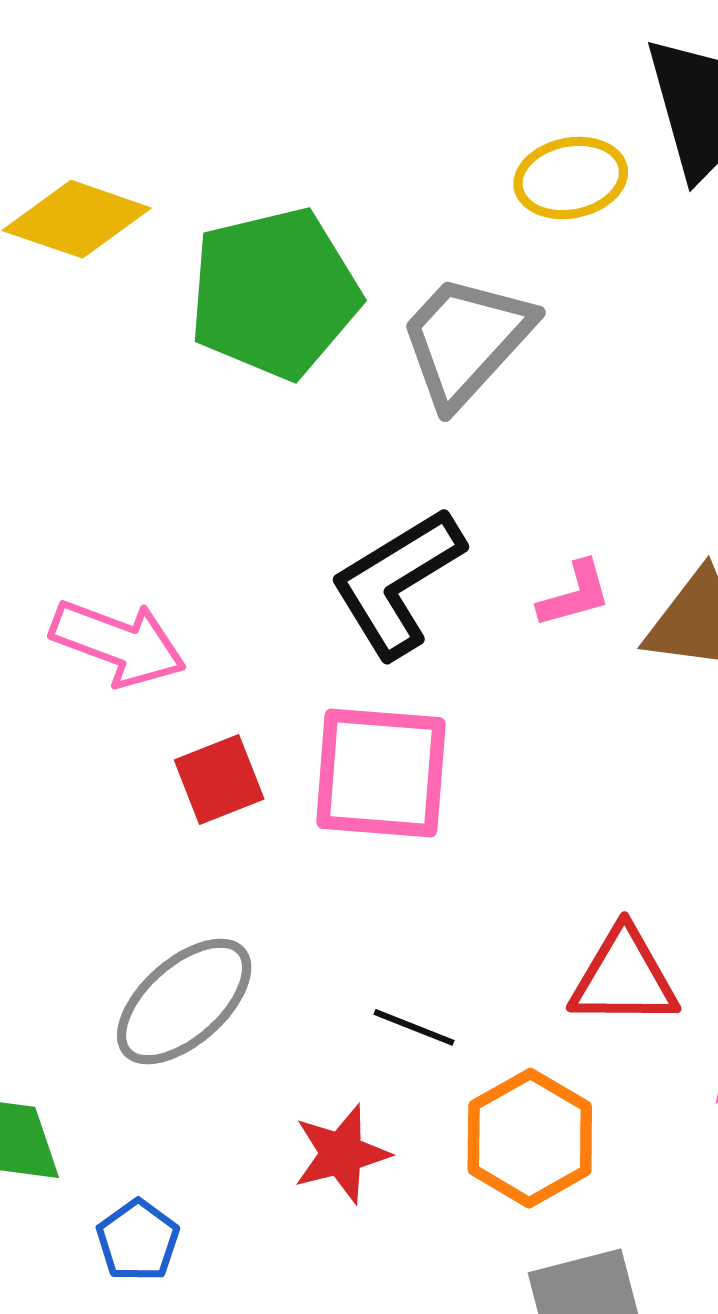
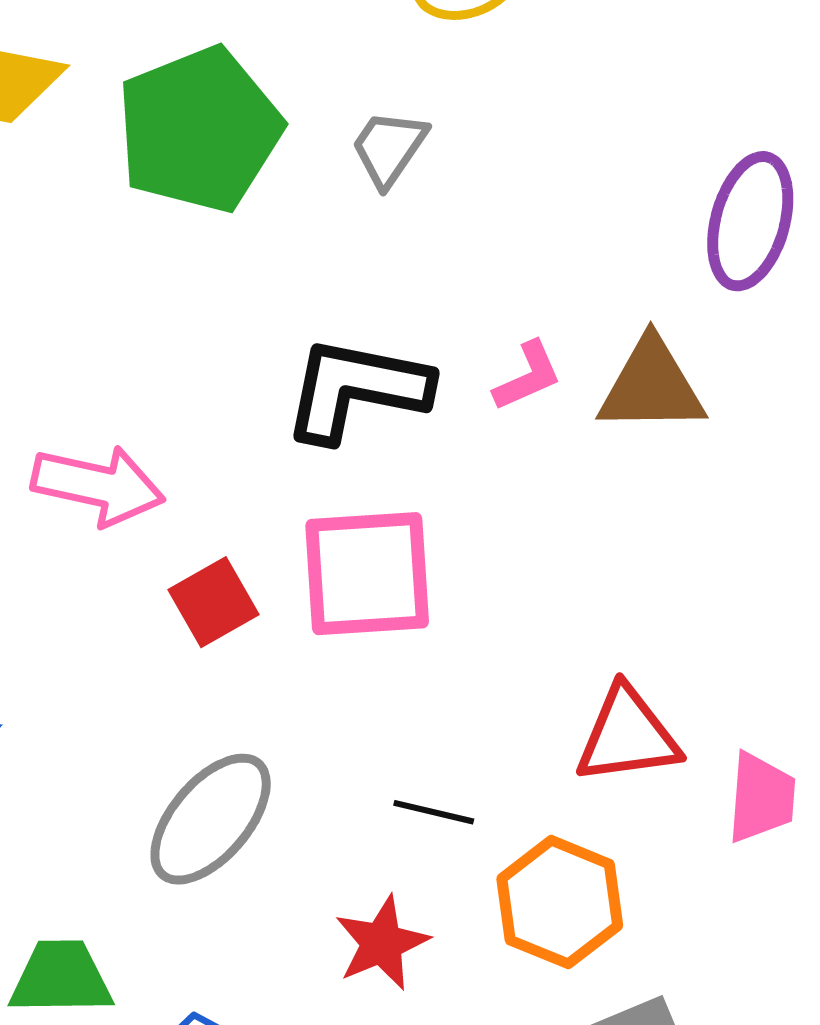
gray trapezoid: (466, 340) -> (389, 148), size x0.6
black L-shape: (397, 583) -> (356, 389), turned 51

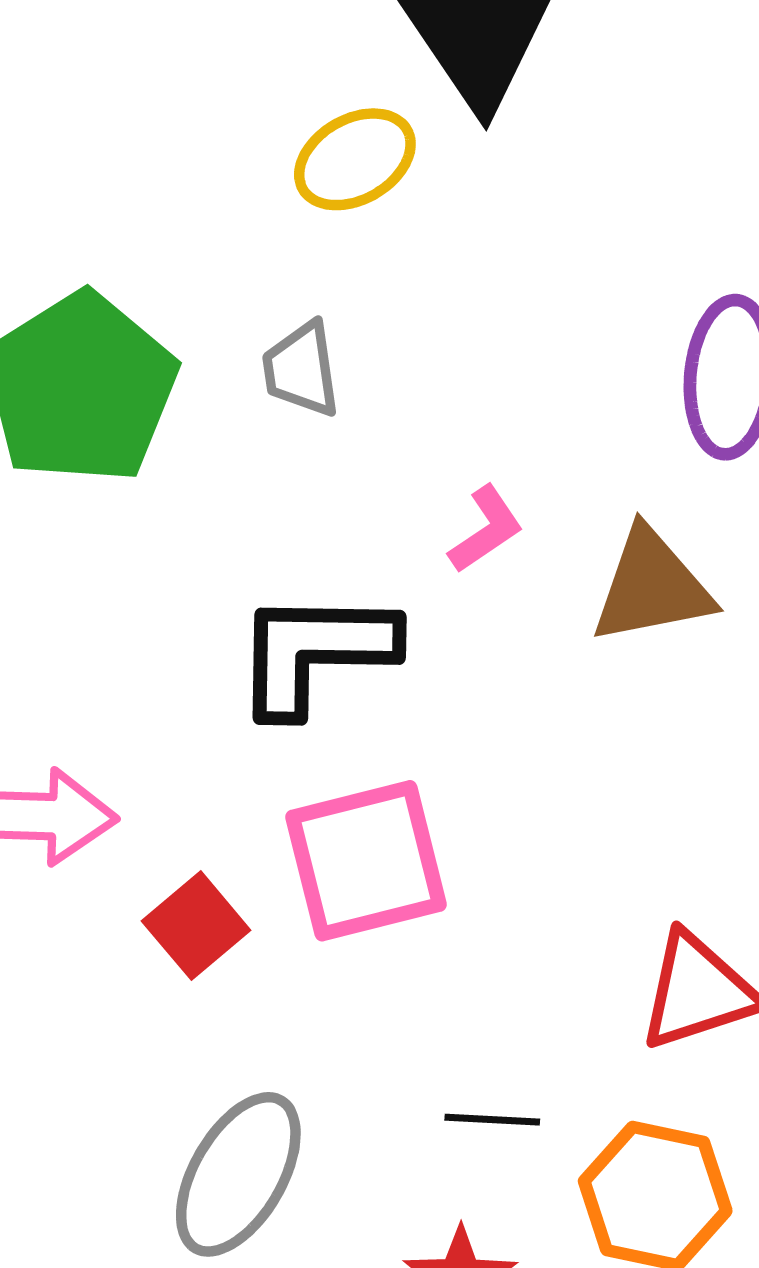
gray trapezoid: (389, 148) -> (301, 369), turned -32
pink L-shape: (528, 376) -> (486, 529), moved

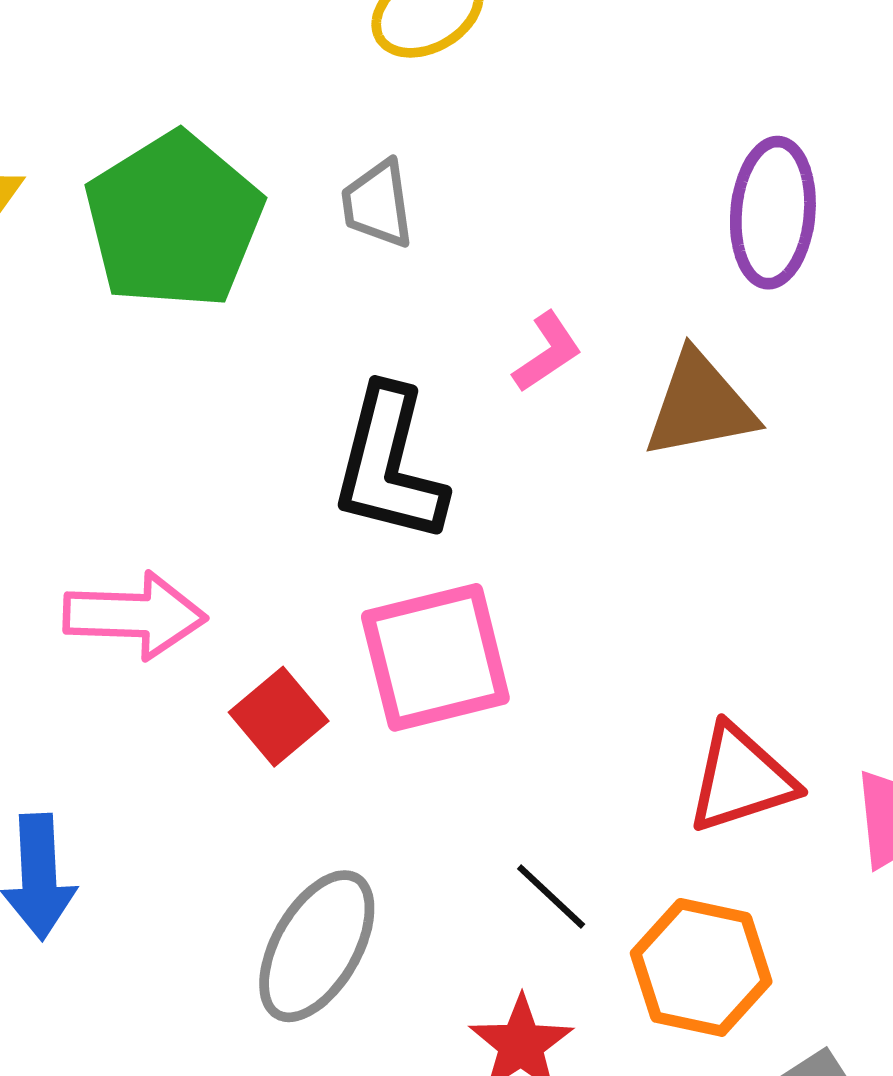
black L-shape: (315, 652) -> (389, 465), turned -77
black line: (492, 1120) -> (551, 896), turned 40

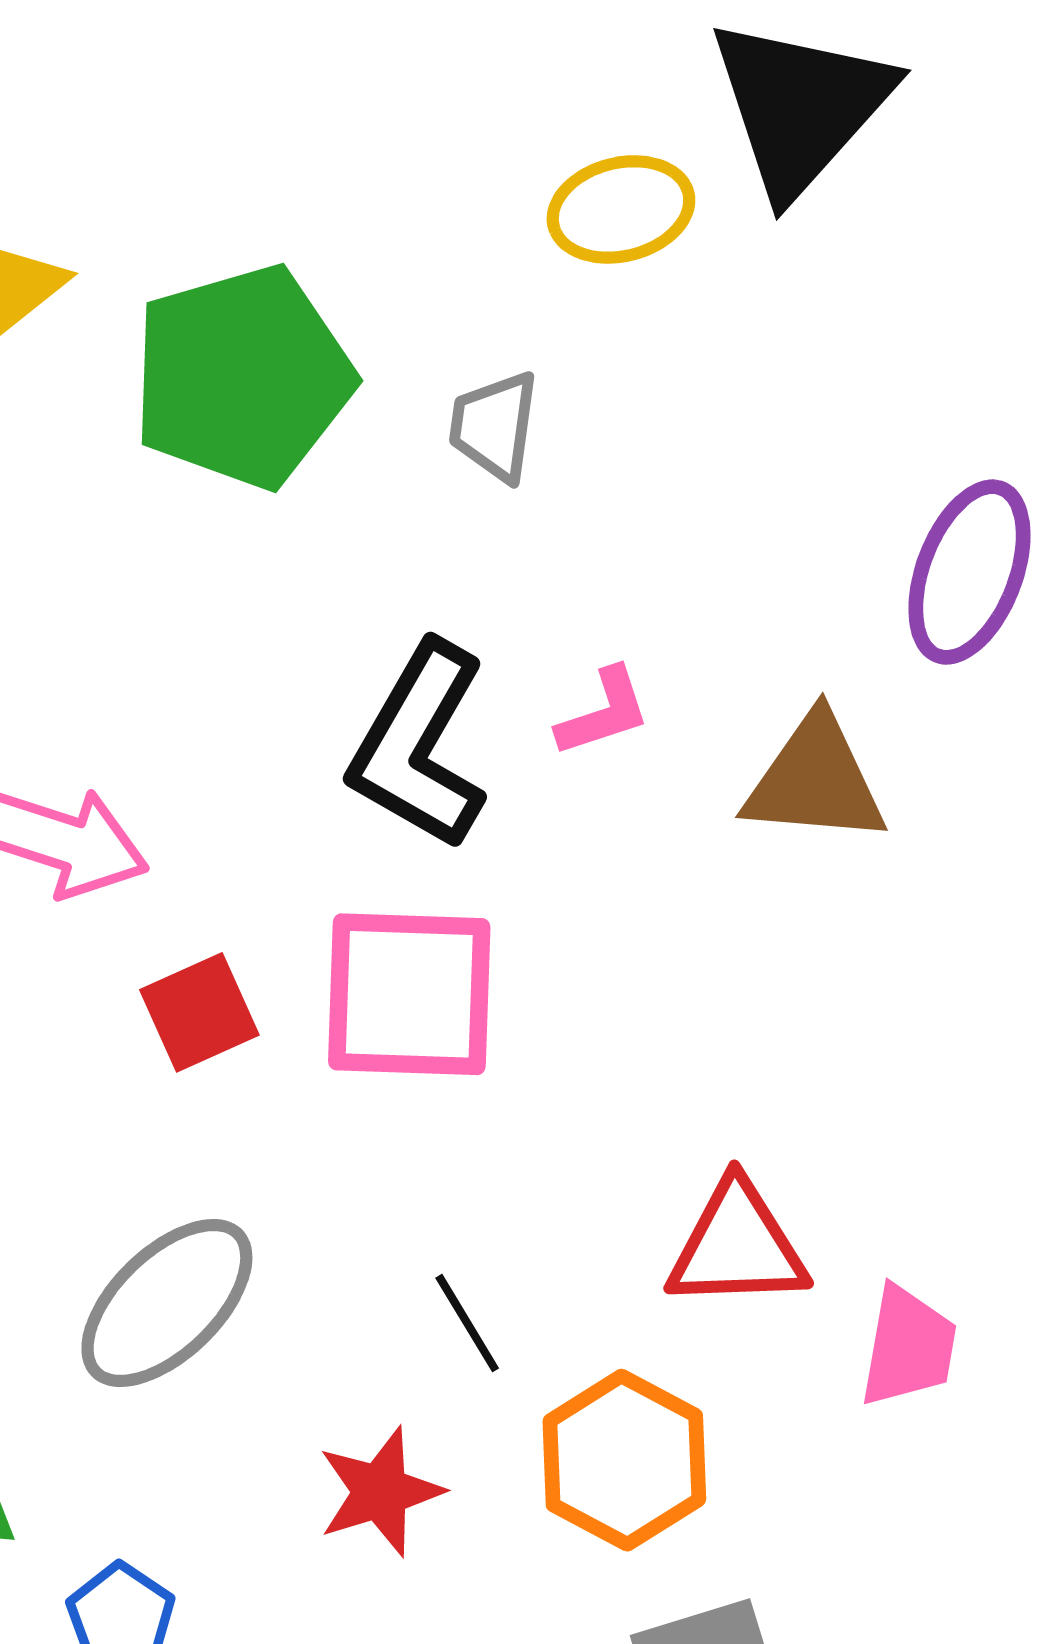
pink L-shape: (547, 352) -> (604, 712), moved

